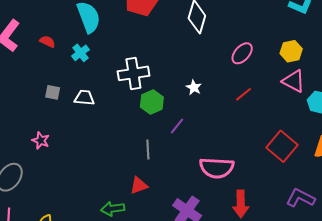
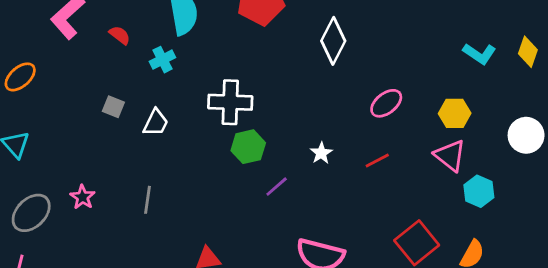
white star: (194, 87) -> (321, 153), moved
white trapezoid: (84, 98) -> (156, 123), turned 100
pink star: (41, 140) -> (82, 197), moved
gray line: (148, 150) -> (147, 200), moved

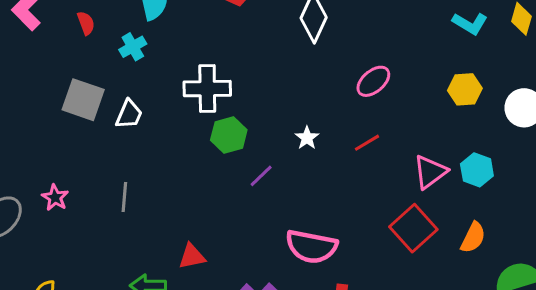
red semicircle: (120, 35) -> (86, 23), turned 35
gray square: (113, 107) -> (83, 100), size x1.8
yellow hexagon: (455, 113) -> (465, 89), moved
pink triangle: (450, 156) -> (430, 172), moved, turned 48

